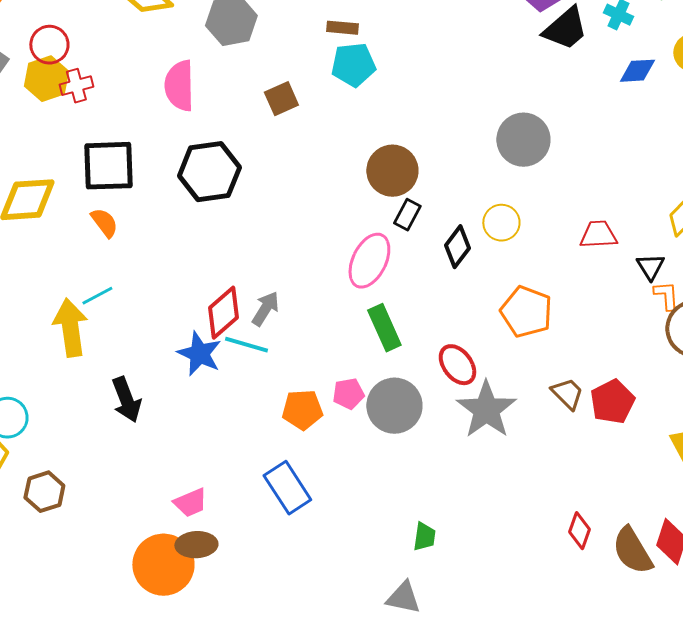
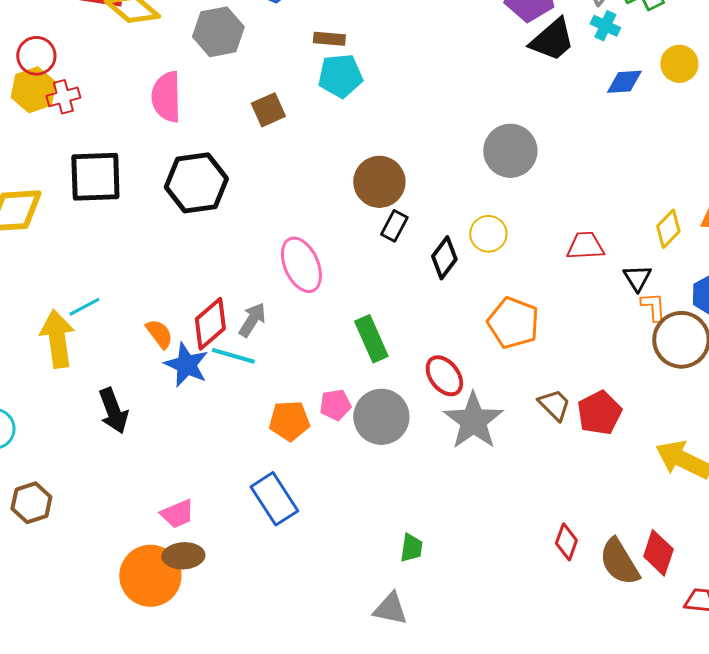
orange semicircle: (104, 223) -> (159, 334), moved
pink ellipse: (369, 261) -> (301, 265), moved, turned -50

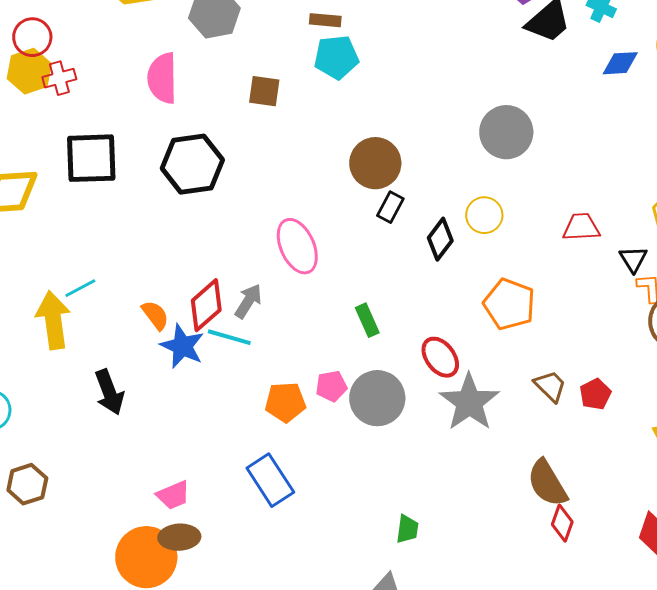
brown square: (268, 110) -> (264, 91), turned 32
green rectangle: (371, 339) -> (367, 320), size x0.7
red pentagon: (599, 413) -> (595, 394), size x0.7
brown semicircle: (619, 562) -> (547, 483), moved

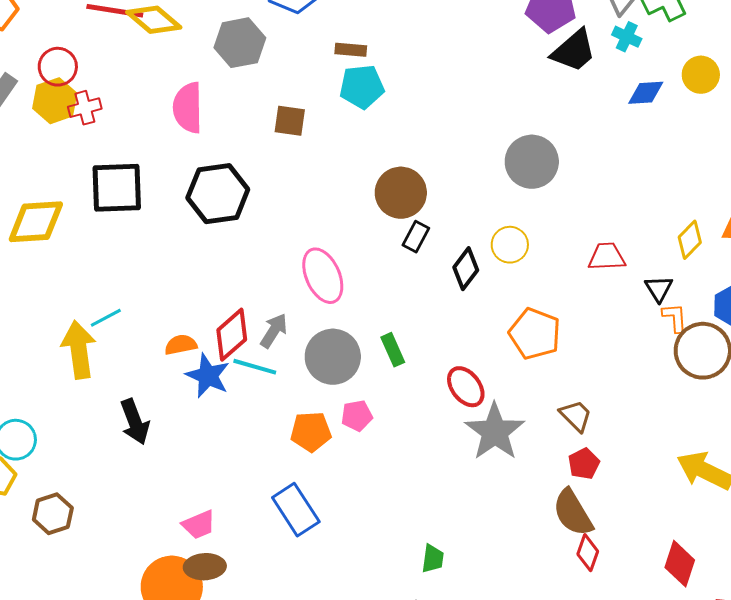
orange semicircle: (155, 315) -> (181, 345), turned -64
red pentagon: (595, 394) -> (584, 464), moved
gray circle: (377, 398) -> (333, 357), moved

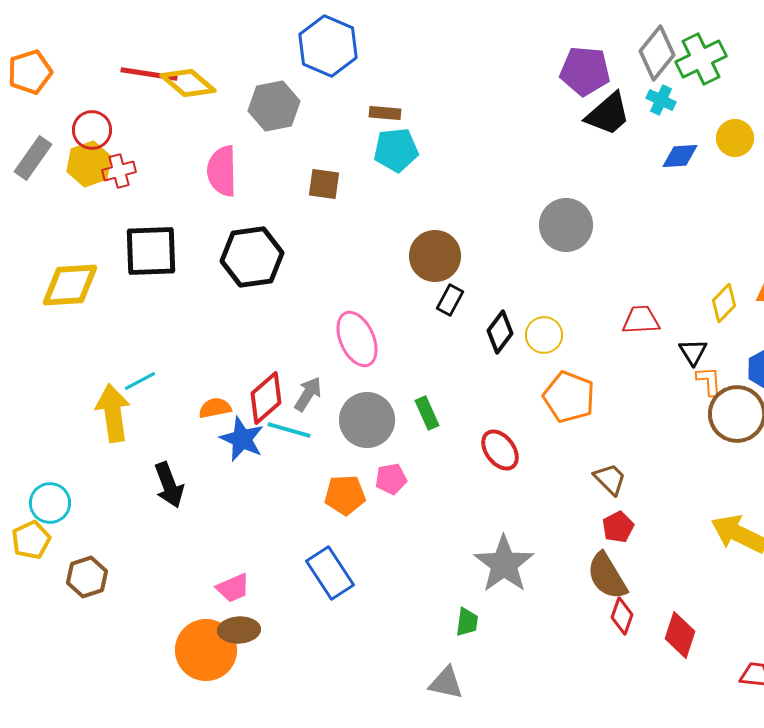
yellow circle: (510, 245) -> (544, 335), moved
gray star: (495, 432) -> (504, 564), moved
red diamond: (680, 564) -> (680, 635), moved

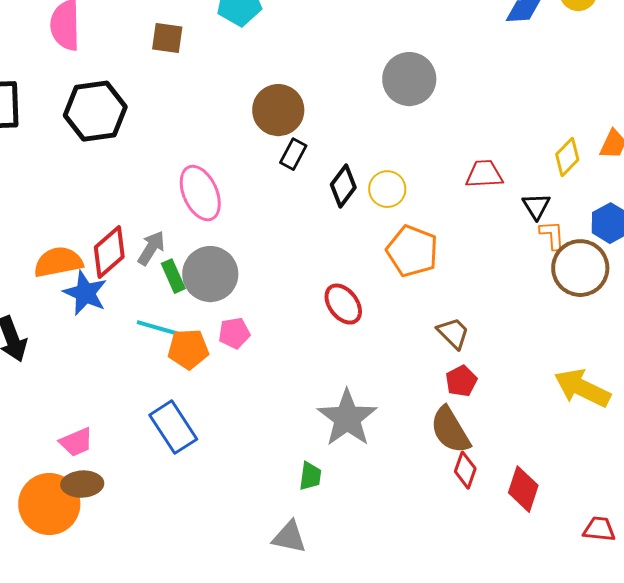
orange semicircle: (215, 408) -> (58, 262), size x1.5
green rectangle: (427, 413) -> (173, 276), moved
cyan line: (289, 430) -> (158, 328), moved

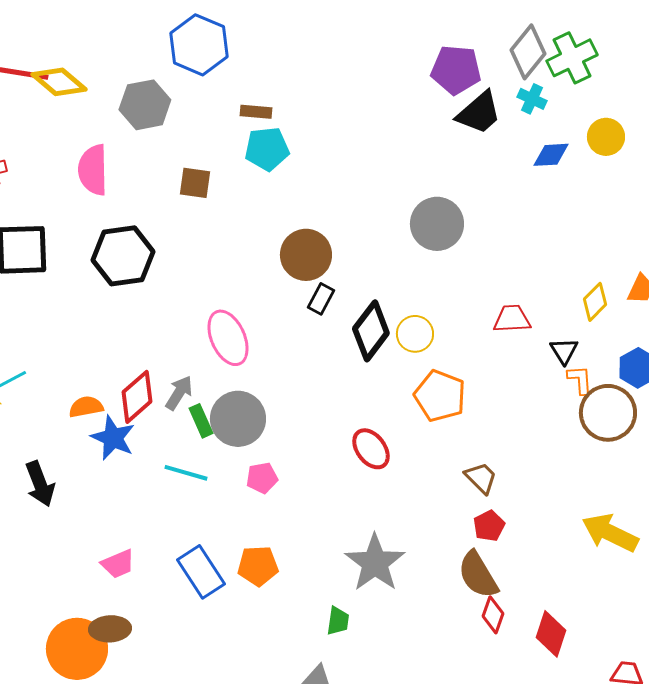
black diamond: (343, 186) -> (371, 331), size x1.4
orange semicircle: (58, 262) -> (86, 407), size x0.7
orange pentagon: (188, 349) -> (258, 566), moved
pink trapezoid: (76, 442) -> (118, 564), moved

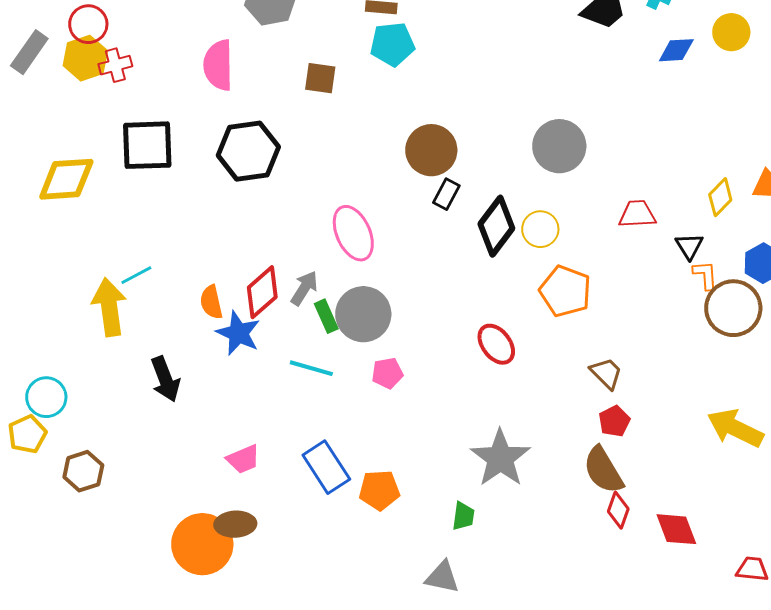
gray circle: (437, 224) -> (559, 146), moved
orange semicircle: (86, 407) -> (211, 302), turned -92
orange pentagon: (258, 566) -> (379, 490), moved
red diamond: (551, 634) -> (676, 529), turned -39

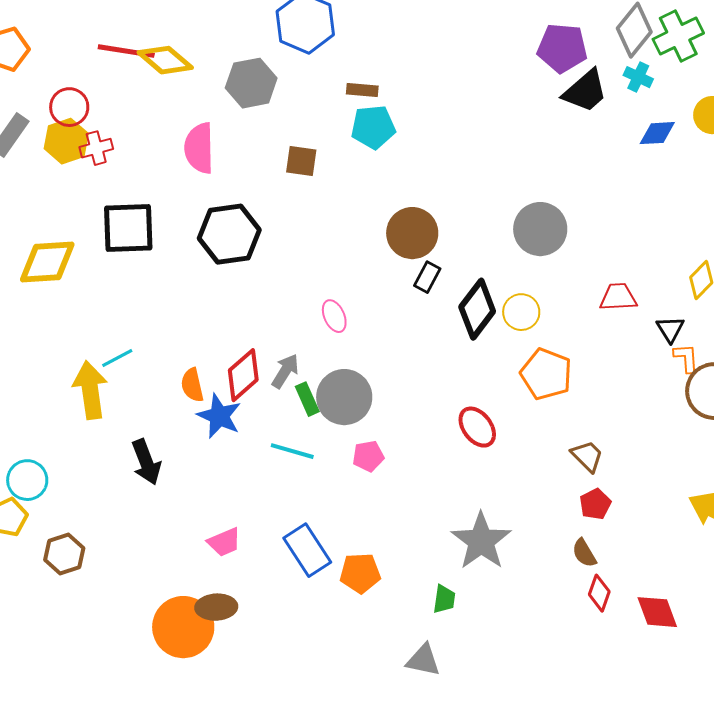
pink ellipse: (353, 233) -> (334, 316), size x0.6
brown semicircle: (603, 470) -> (584, 553), size x0.6

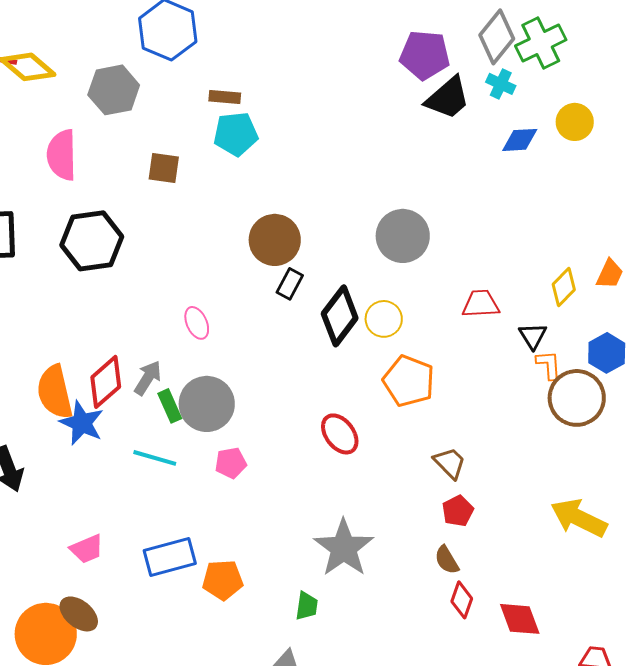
orange semicircle: (192, 385) -> (55, 392), size x1.6
blue rectangle: (307, 550) -> (170, 557), turned -72
brown ellipse: (216, 607) -> (79, 614), turned 42

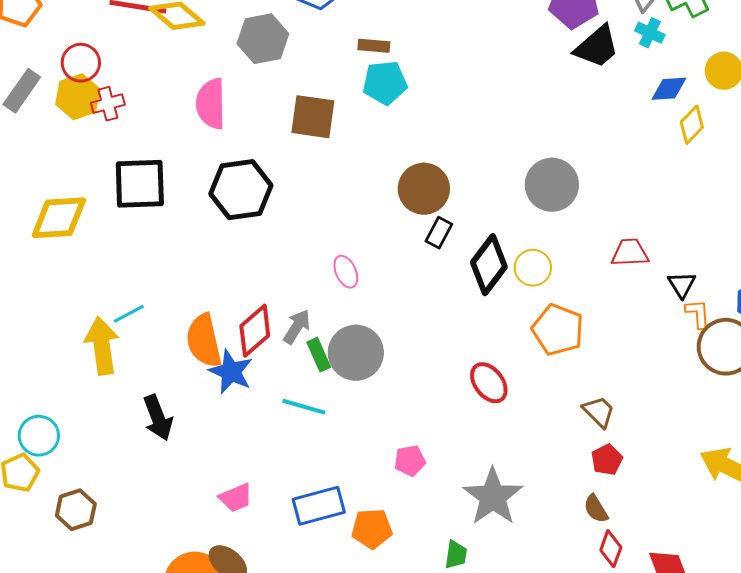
brown square: (164, 168) -> (313, 117), size x1.4
yellow diamond: (564, 287) -> (692, 125), moved
pink pentagon: (231, 463) -> (410, 461), moved

